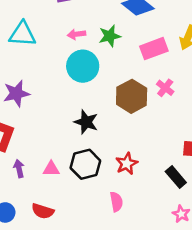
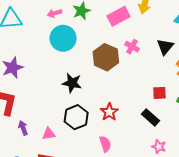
pink triangle: (51, 169) -> (49, 134), moved

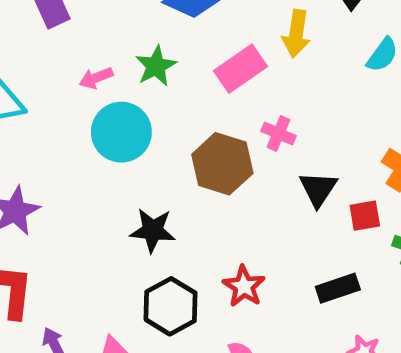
black triangle: (165, 47) -> (318, 189), moved
red square: (160, 93) -> (365, 216), moved
black rectangle: (150, 117) -> (338, 288), turned -54

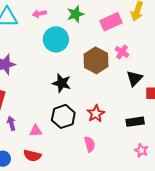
pink arrow: (96, 78) -> (39, 14), moved

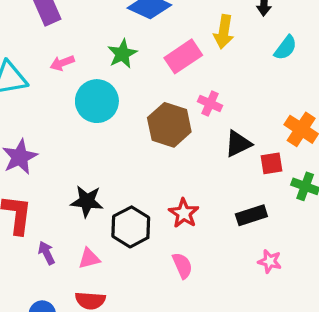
black triangle: (134, 78) -> (238, 144), turned 30
black star: (62, 83) -> (87, 201), moved

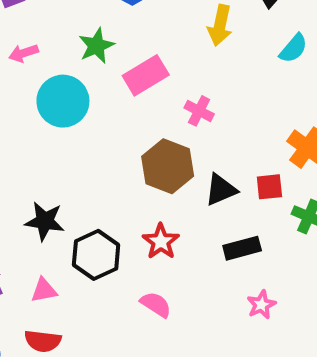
pink rectangle: (183, 56) -> (146, 75), moved
brown hexagon: (169, 125) -> (168, 166), moved
black triangle: (238, 144) -> (221, 190), moved
pink star: (270, 261) -> (261, 305), turned 30
pink semicircle: (182, 266) -> (156, 305), turned -36

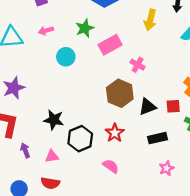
cyan circle: (63, 101) -> (66, 57), size x0.7

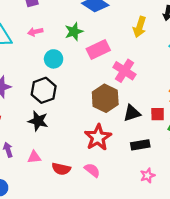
pink cross: (138, 65) -> (124, 71), size x1.5
red star: (115, 133) -> (98, 137), size x1.4
black hexagon: (80, 139) -> (44, 90), moved
red semicircle: (50, 183) -> (61, 169), moved

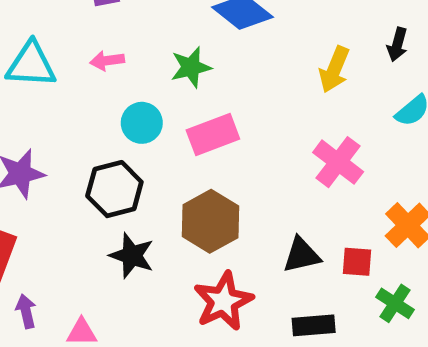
pink rectangle: (98, 49) -> (213, 134), moved
pink cross: (124, 71) -> (338, 162), moved
brown hexagon: (105, 98) -> (210, 221), moved
black star: (38, 121) -> (132, 256), moved

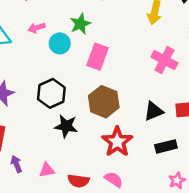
cyan circle: (142, 123) -> (60, 43), moved
pink rectangle: (213, 134) -> (97, 57), turned -40

